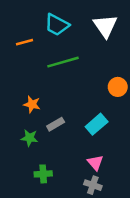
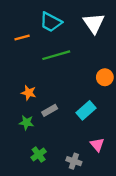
pink triangle: (95, 163) -> (97, 145), moved
green cross: (43, 174) -> (39, 155), turned -32
gray cross: (93, 185) -> (74, 161), moved

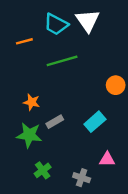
white triangle: (94, 23) -> (88, 21), moved
green star: (26, 123) -> (29, 135), size x1.5
pink triangle: (97, 145) -> (107, 159), turned -48

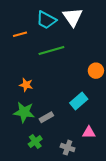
gray rectangle: (55, 122) -> (46, 117), moved

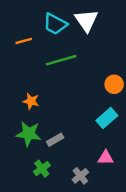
cyan rectangle: (79, 101) -> (107, 118), moved
gray cross: (68, 148) -> (80, 176), turned 32

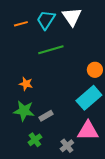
cyan trapezoid: (55, 24) -> (46, 20), turned 95
orange line: (24, 41) -> (21, 24), moved
cyan rectangle: (107, 118) -> (89, 98), size x1.4
pink triangle: (106, 158) -> (88, 131), size x1.6

